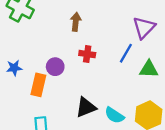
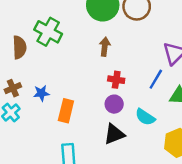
purple circle: (55, 67) -> (114, 104), moved
cyan semicircle: (114, 115) -> (145, 117), moved

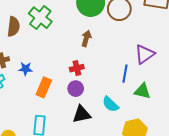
blue line: (156, 79) -> (125, 74), turned -30
red cross: (116, 80) -> (77, 68), moved, turned -32
purple circle: (114, 104) -> (76, 89), moved

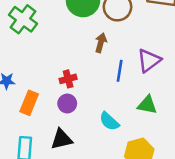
brown arrow: (86, 38) -> (101, 43), moved
blue line: (125, 74) -> (120, 71), moved
black triangle: (82, 114) -> (62, 139), moved

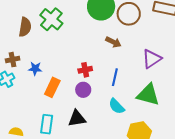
brown arrow: (101, 43) -> (113, 42), turned 98
blue line: (120, 71) -> (115, 77), moved
green triangle: (147, 105) -> (148, 95), size x1.4

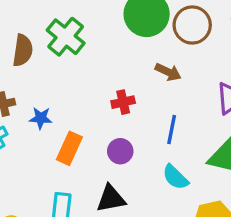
red cross: (85, 70) -> (123, 102), moved

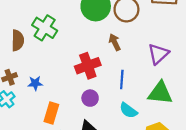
brown arrow: (168, 72) -> (115, 42), turned -133
red cross: (123, 102) -> (88, 66), size x1.6
orange rectangle: (69, 148) -> (51, 113), moved

